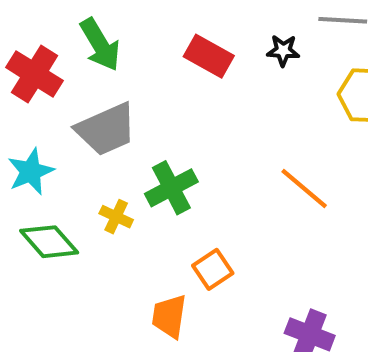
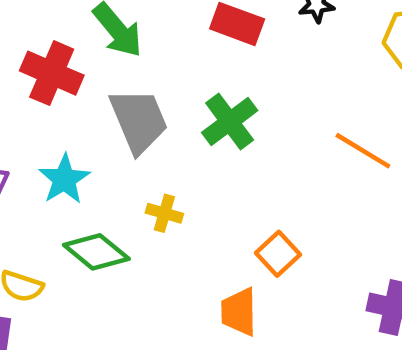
gray trapezoid: (106, 129) -> (139, 121), turned -80
green cross: (171, 188) -> (230, 122), moved

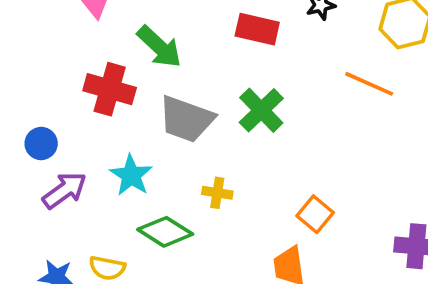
gray trapezoid: (139, 121) -> (186, 119), turned 140
orange line: (363, 151) -> (369, 84), moved

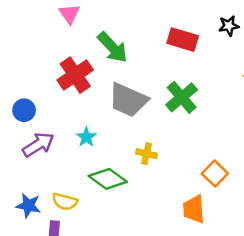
red cross: (110, 89) -> (75, 75), turned 36
cyan star: (131, 175) -> (86, 137), size x0.7

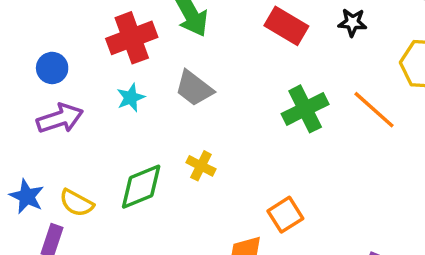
green cross: (182, 97) -> (305, 109), moved
gray trapezoid: (128, 100) -> (194, 88), size x0.7
cyan star: (86, 137) -> (131, 98), moved
green diamond: (108, 179) -> (141, 187), turned -72

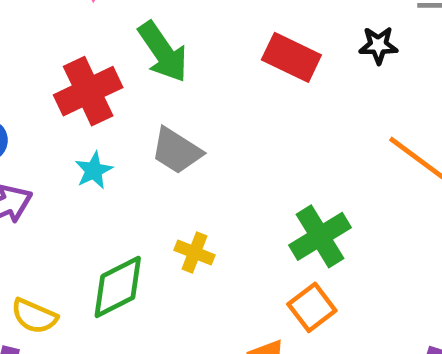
green cross: (305, 109) -> (320, 236), moved

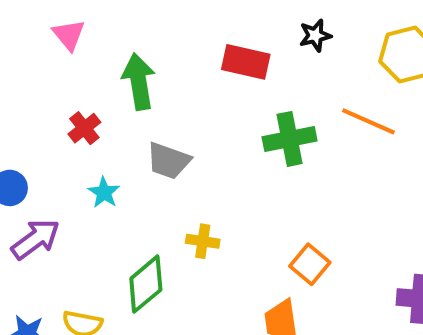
green arrow: (163, 52) -> (139, 82), turned -142
red cross: (88, 91) -> (84, 128), size x0.6
green cross: (320, 236) -> (290, 139), moved, turned 33

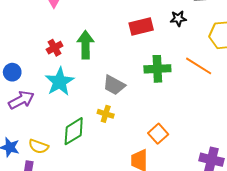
red rectangle: (246, 62) -> (141, 26), turned -35
green arrow: (139, 82) -> (85, 45), moved
gray trapezoid: (169, 161) -> (114, 85), moved
cyan star: (104, 192) -> (60, 82), size x1.8

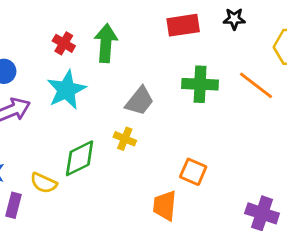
red cross: (55, 48) -> (64, 43), turned -35
gray trapezoid: (114, 85) -> (140, 101), turned -85
orange square: (158, 134) -> (193, 172), turned -30
yellow semicircle: (39, 146) -> (44, 183), moved

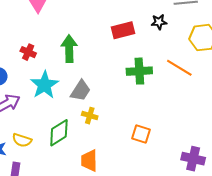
red cross: (64, 43) -> (28, 52), moved
gray trapezoid: (140, 101) -> (81, 91), moved
yellow semicircle: (44, 183) -> (22, 140), moved
orange trapezoid: (165, 206) -> (89, 161), moved

